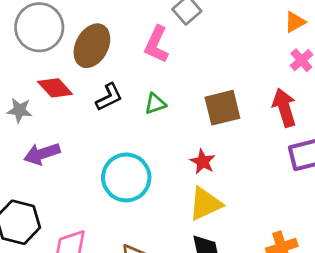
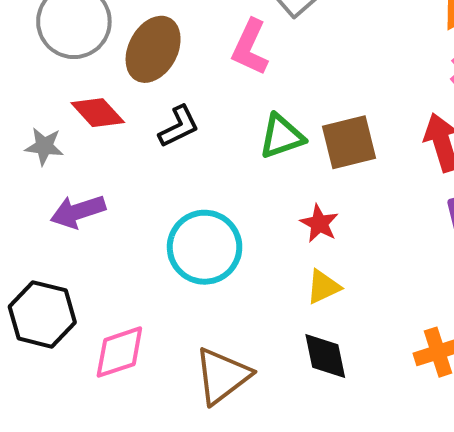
green triangle: (155, 104) -> (282, 136), moved, size x1.4
yellow triangle: (205, 204) -> (323, 287), size x0.7

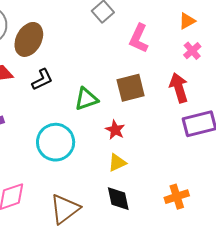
pink L-shape: (250, 47) -> (139, 38), moved
green triangle: (282, 136) -> (86, 99), moved

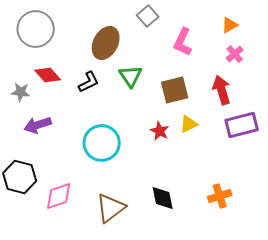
brown ellipse: (29, 39) -> (106, 43), moved
green triangle: (86, 99) -> (131, 76), moved, turned -45
yellow triangle: (117, 163) -> (189, 124), moved

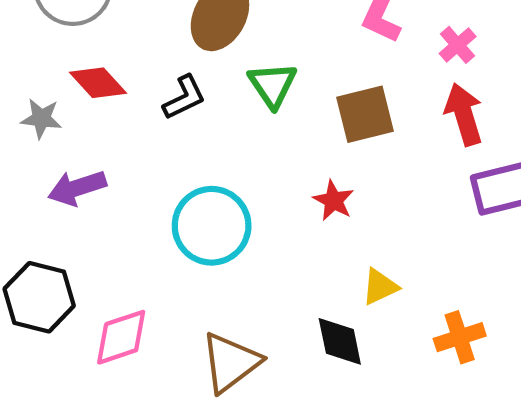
pink cross: (235, 54) -> (458, 45), moved
yellow triangle: (189, 124) -> (380, 287), moved

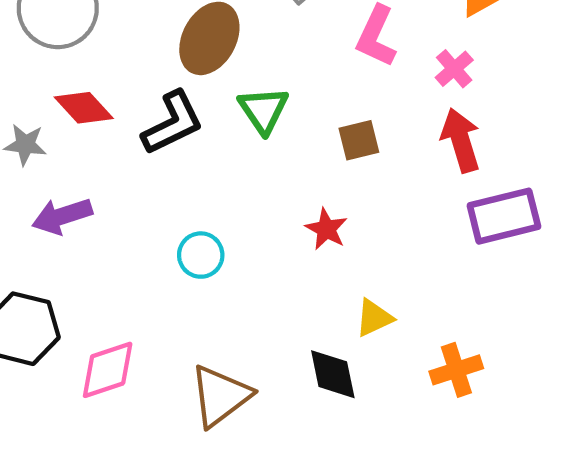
black L-shape: (184, 97) -> (173, 123), size x1.4
brown square: (365, 114) -> (359, 140), size x0.7
cyan circle: (212, 226) -> (201, 255), size x0.6

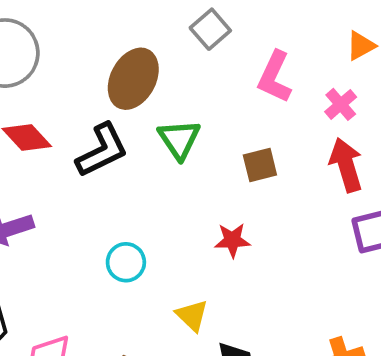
red star: (326, 229) -> (232, 240), turned -30
yellow triangle: (374, 318) -> (192, 315), moved, turned -51

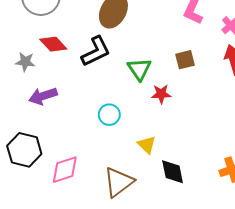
green triangle: (179, 139) -> (139, 69), moved
red star: (232, 240) -> (161, 94), moved

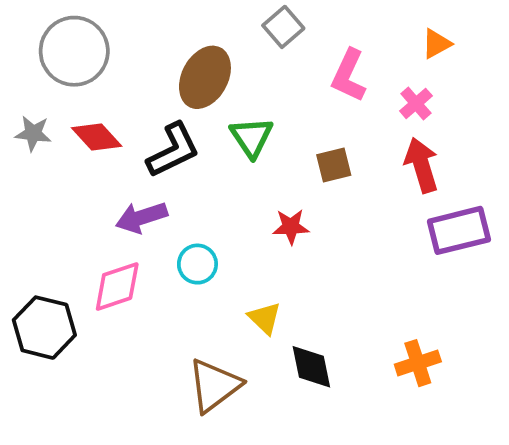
gray star: (25, 62) -> (33, 133), moved
green triangle: (139, 69) -> (252, 137), moved
purple arrow: (43, 96) -> (141, 217), moved
pink diamond: (65, 170) -> (117, 286), moved

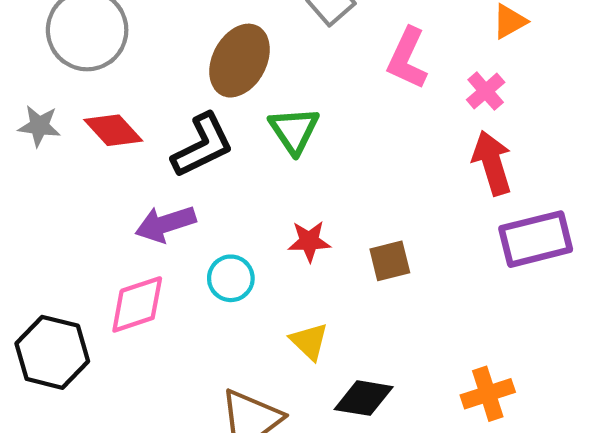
brown square: (334, 165) -> (390, 261), moved
red star: (291, 227) -> (309, 241), moved
black diamond: (311, 367) -> (364, 398), turned -69

